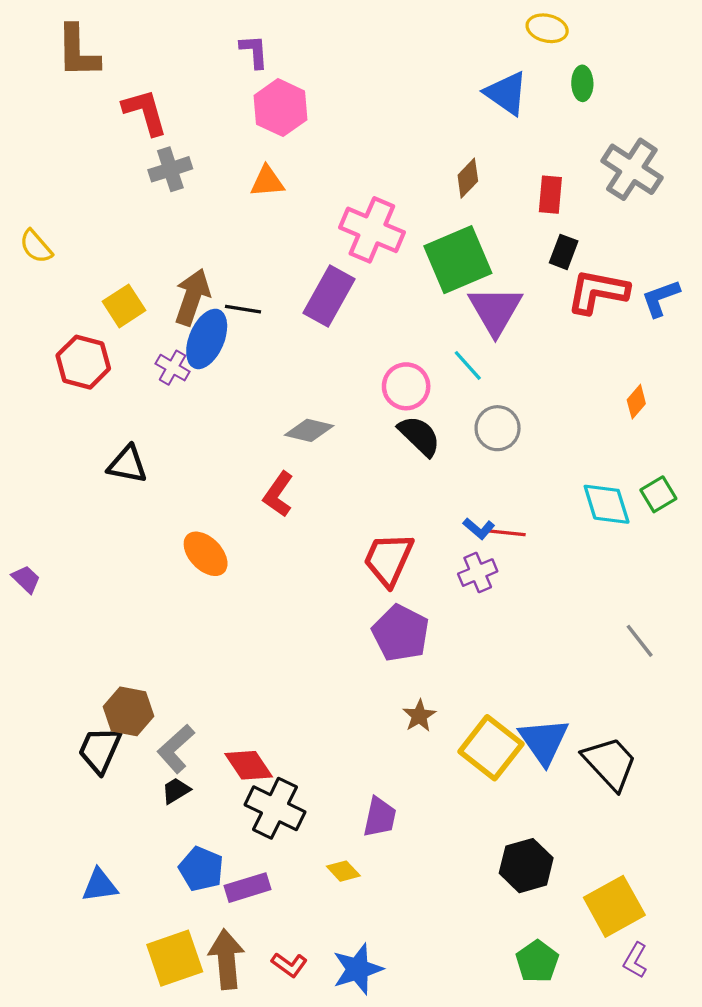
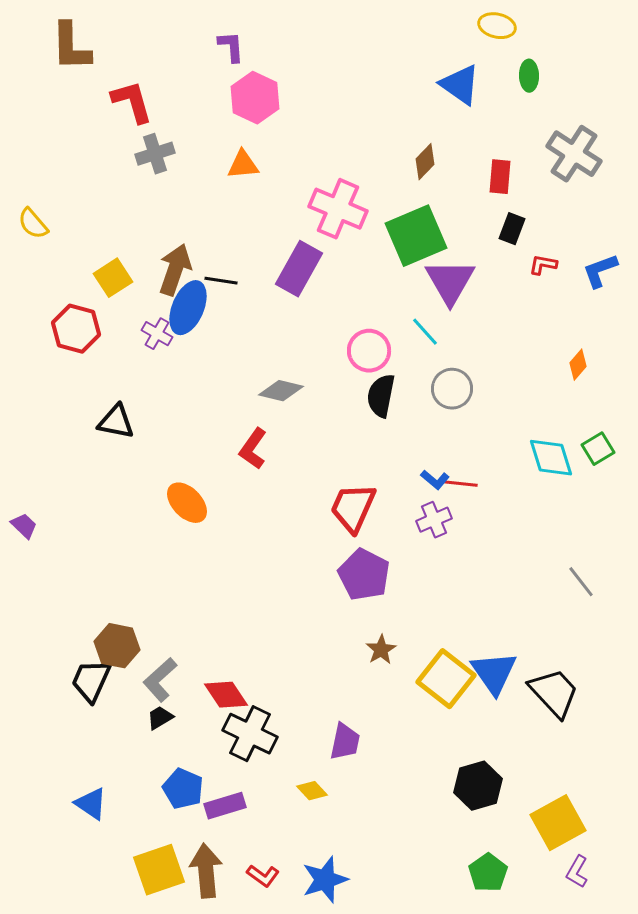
red L-shape: (598, 292) -> (543, 265), size x0.5
black semicircle: (419, 436) -> (381, 396), turned -123
blue triangle: (100, 885) -> (91, 804), turned 42

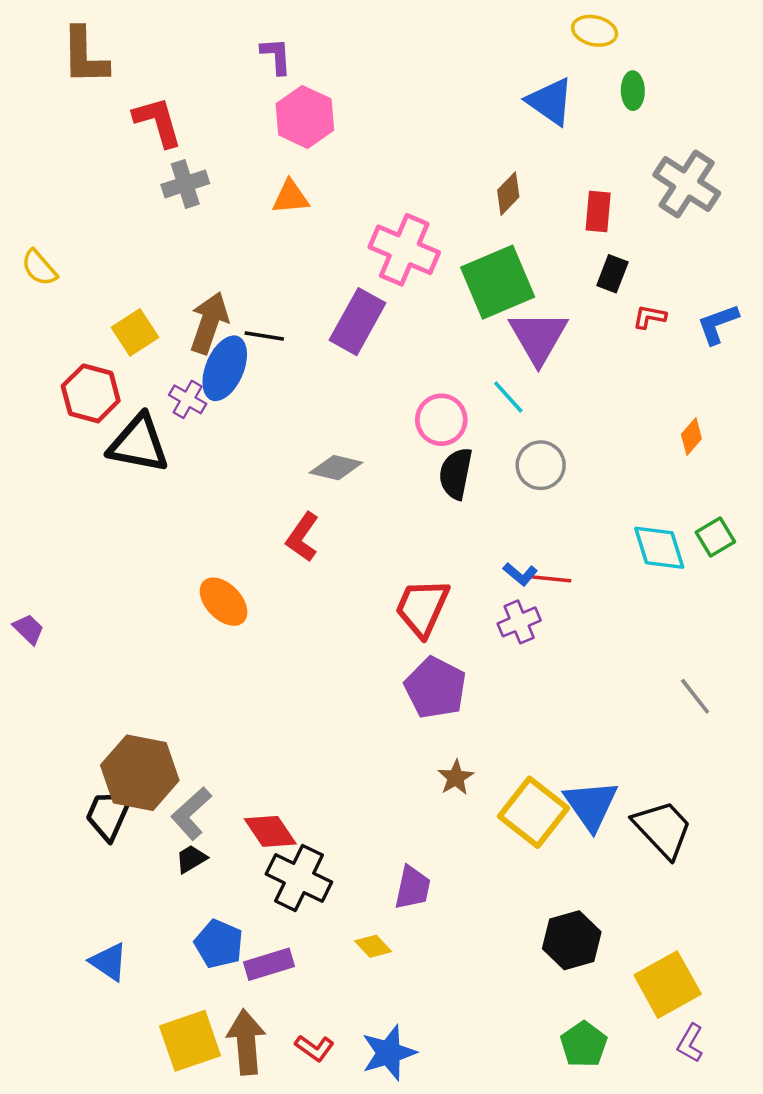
black triangle: (116, 422) -> (139, 444), moved, size x1.4
brown hexagon: (117, 646) -> (140, 773), size x1.4

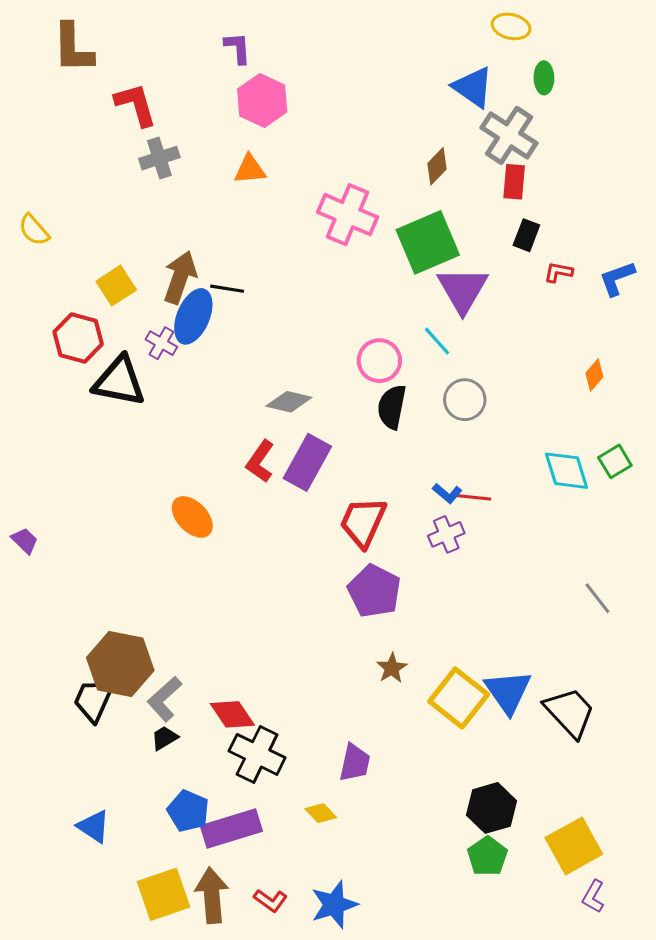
gray cross: (687, 184) -> (509, 135), moved
purple rectangle: (358, 322) -> (307, 462), moved
purple rectangle: (269, 964) -> (231, 829), size x1.4
green pentagon: (584, 1044) -> (487, 856), moved

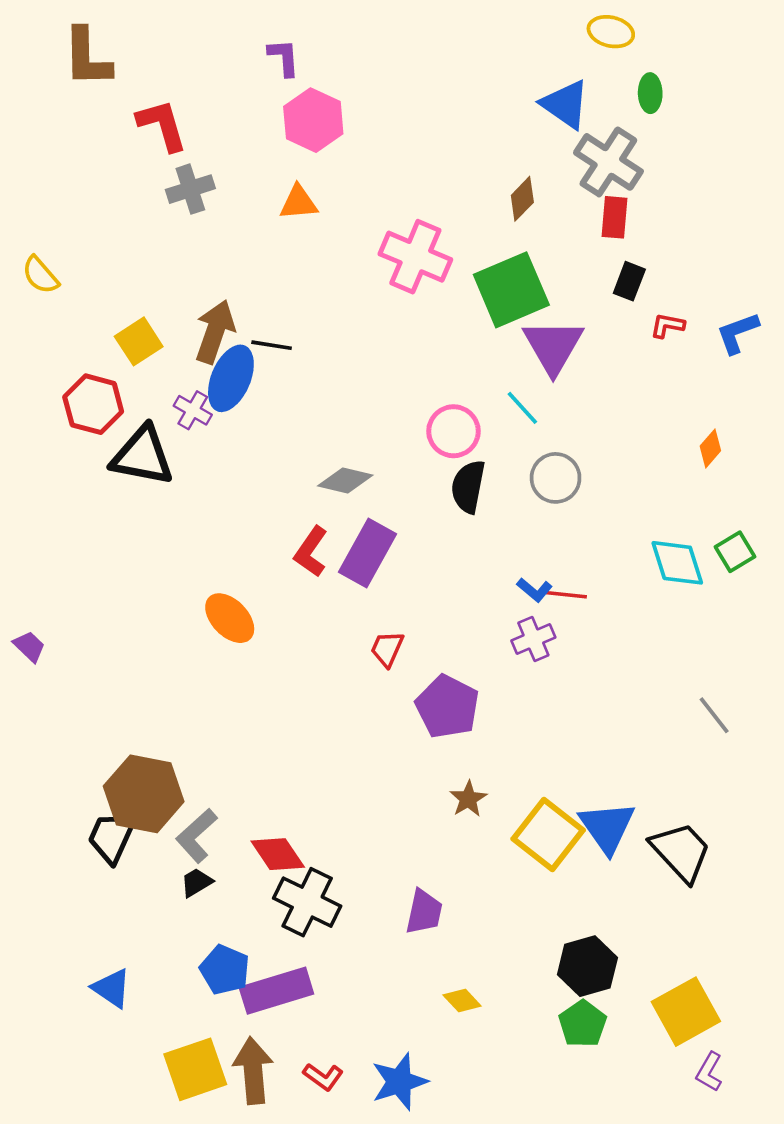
red trapezoid: (363, 522) -> (387, 649), moved, size x0.6
yellow diamond: (321, 813) -> (462, 1000), moved

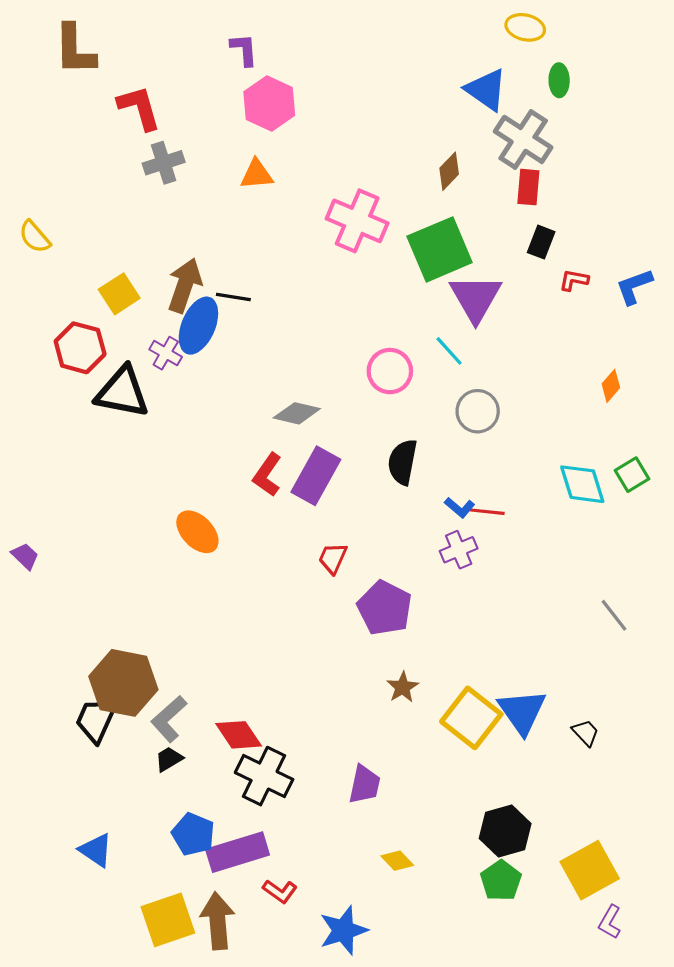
black semicircle: (468, 487) -> (403, 462), moved
black trapezoid: (681, 852) -> (585, 733), size x0.5
red L-shape: (323, 1077) -> (280, 891), moved

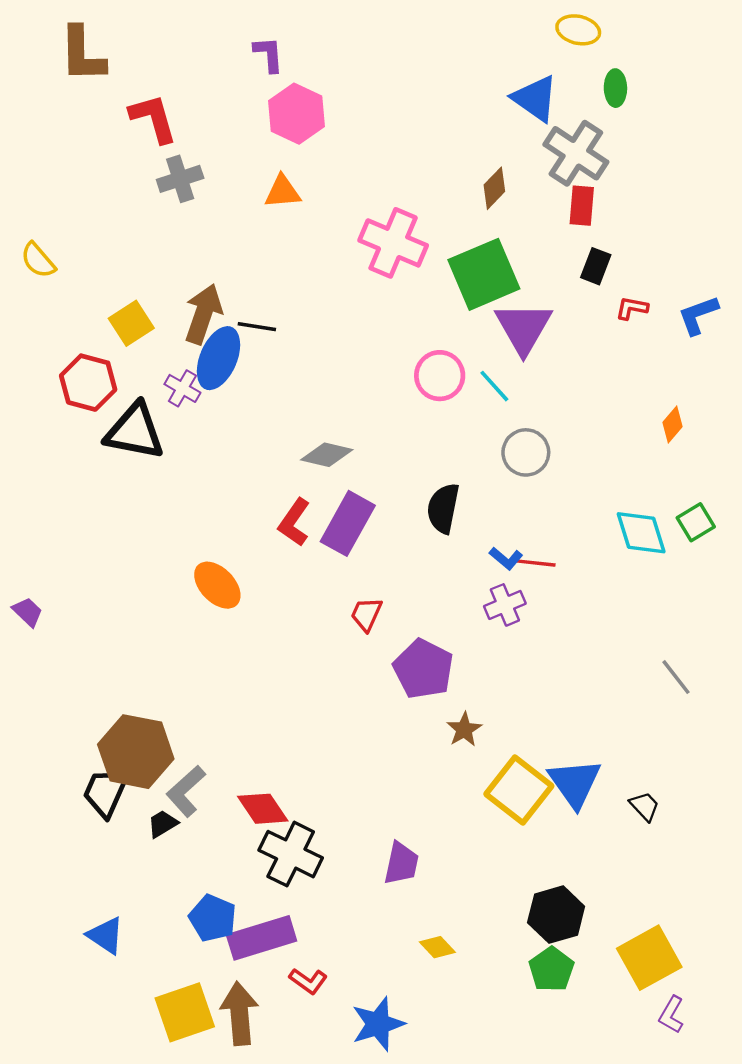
pink circle: (390, 371) -> (440, 376), moved
brown star: (403, 687) -> (464, 729), moved
black trapezoid: (169, 759) -> (163, 824), moved

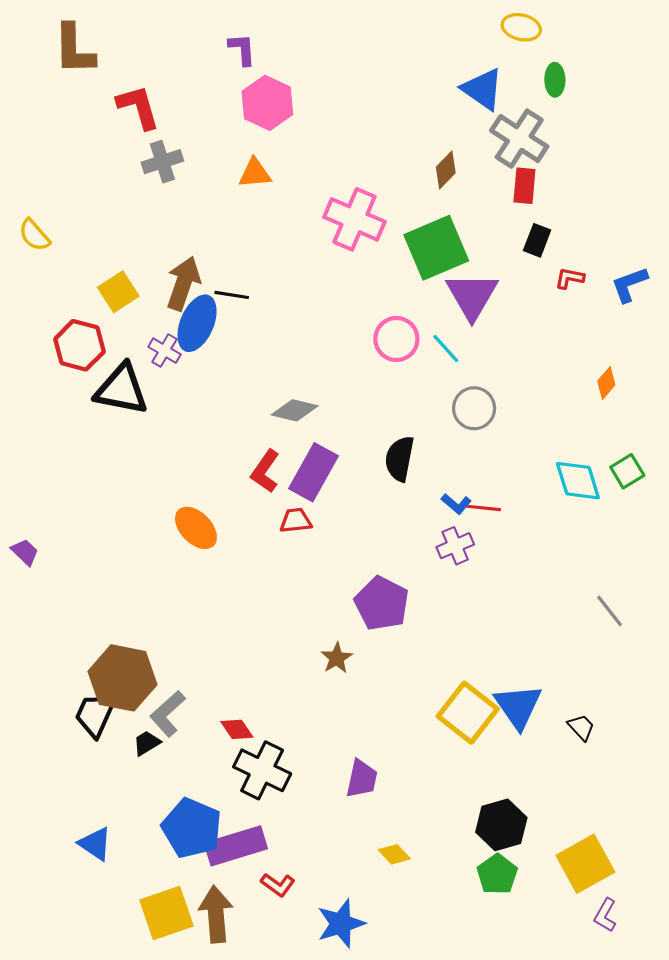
red trapezoid: (366, 614) -> (296, 521), moved, turned 60
brown star: (464, 729) -> (337, 658), moved
red diamond: (263, 809) -> (237, 729), size x0.7
blue pentagon: (213, 918) -> (192, 828), size x1.4

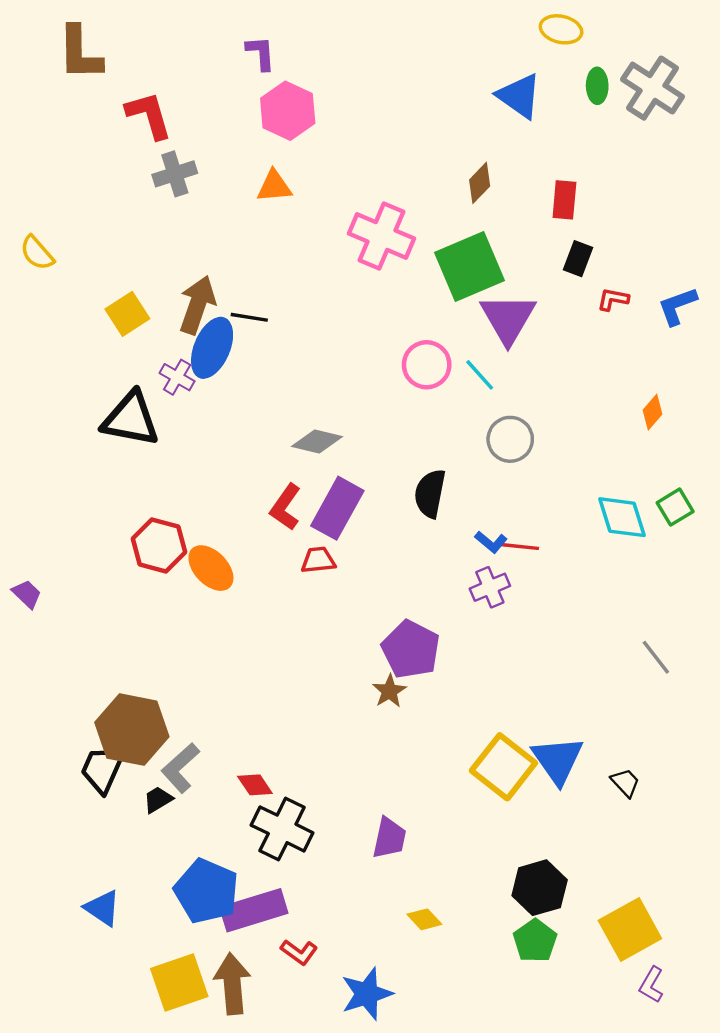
gray cross: (519, 139) -> (653, 88), moved
red hexagon: (79, 345) -> (159, 545), moved
brown star: (337, 658) -> (389, 691), moved

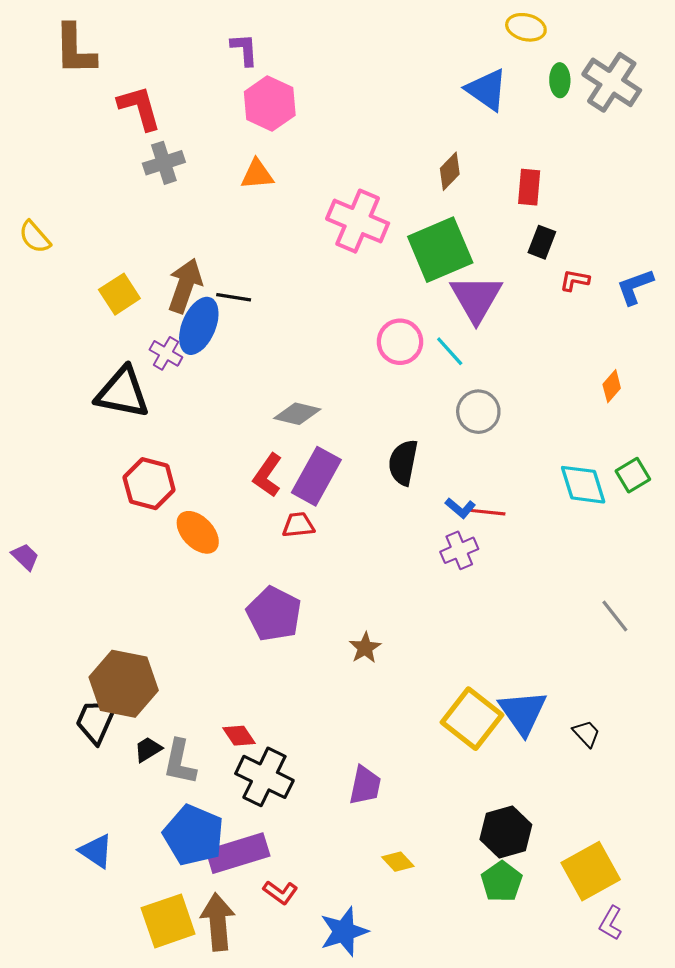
red hexagon: (159, 545) -> (149, 484), moved
purple pentagon: (411, 649) -> (274, 614), moved
gray L-shape: (180, 768) -> (180, 762), moved, turned -36

